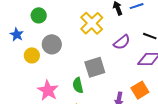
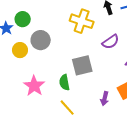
green circle: (39, 15) -> (23, 19), moved
yellow cross: (92, 23) -> (82, 21), turned -30

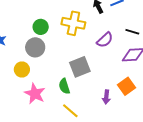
green circle: (23, 19) -> (41, 27), moved
yellow circle: (20, 50) -> (22, 69), moved

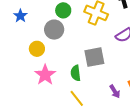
purple arrow: (106, 97) -> (115, 91), turned -48

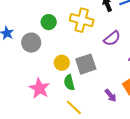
gray circle: (54, 30) -> (31, 43), moved
yellow circle: (37, 49) -> (62, 63), moved

